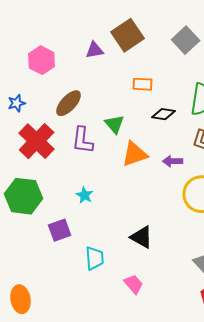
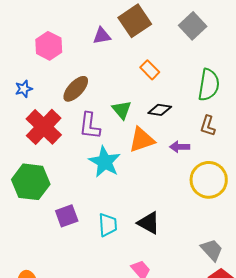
orange rectangle: (143, 84) -> (150, 70), turned 42
black diamond: (164, 114) -> (160, 110), moved
cyan star: (85, 195) -> (105, 162), moved, size x1.8
cyan trapezoid: (95, 258) -> (108, 225), moved

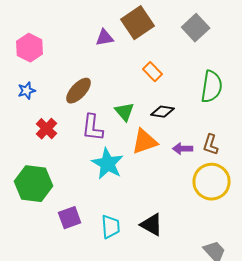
pink hexagon: (49, 46) -> (30, 48), moved
brown L-shape: (208, 126) -> (211, 145), moved
red cross: (44, 127) -> (47, 129), size x0.6

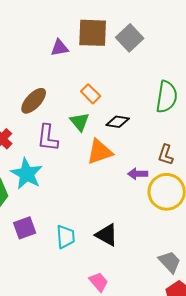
brown square: (138, 23) -> (93, 33), turned 36
gray square: (196, 28) -> (130, 38), moved
orange rectangle: (153, 72) -> (91, 94), moved
purple arrow: (183, 149) -> (138, 174), moved
cyan star: (108, 164) -> (27, 174), moved

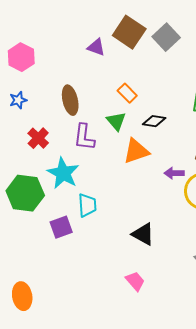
brown square: (93, 33) -> (129, 32), turned 32
purple triangle: (60, 48) -> (96, 47), turned 30
brown ellipse: (34, 101) -> (70, 100), turned -56
cyan trapezoid: (66, 237) -> (87, 205), moved

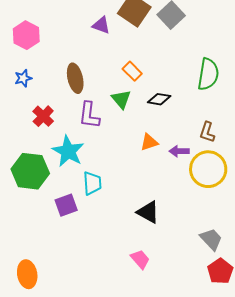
orange triangle: (136, 151) -> (149, 142), moved, size x0.7

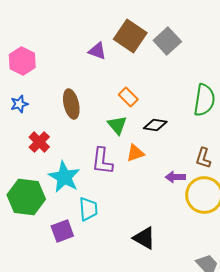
purple L-shape: (89, 115) -> (102, 161), moved
orange triangle: (149, 142) -> (135, 153), moved

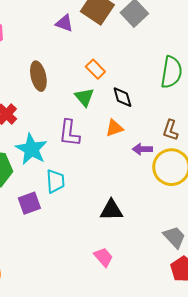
black diamond: (155, 125) -> (122, 97), turned 65
orange triangle: (135, 153) -> (114, 128), moved
black triangle: (144, 238) -> (111, 210), turned -30

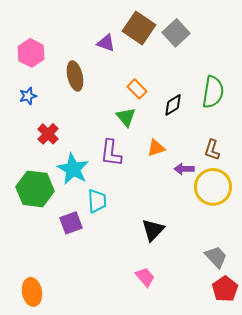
brown ellipse: (38, 76) -> (75, 76), moved
black diamond: (122, 97) -> (173, 105), moved, turned 75
black triangle: (111, 210) -> (153, 230), turned -45

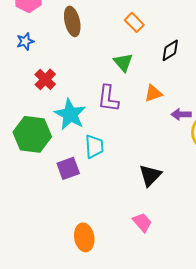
orange rectangle: (137, 89) -> (134, 22), moved
orange ellipse: (32, 292) -> (84, 237), moved

